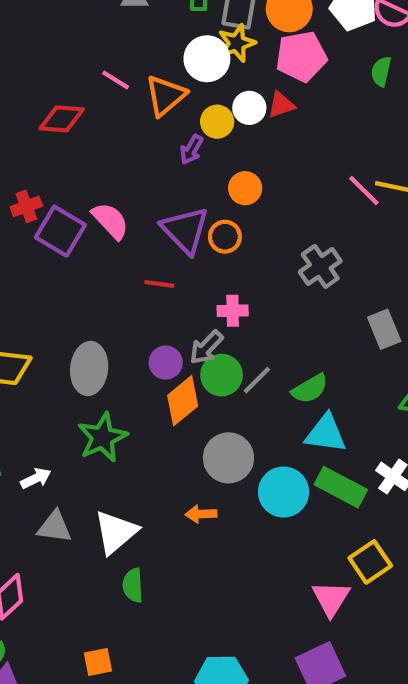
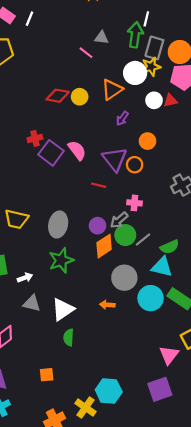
pink line: (116, 80) -> (86, 53), moved
yellow circle: (217, 122) -> (80, 97), moved
cyan triangle: (326, 434) -> (162, 267), moved

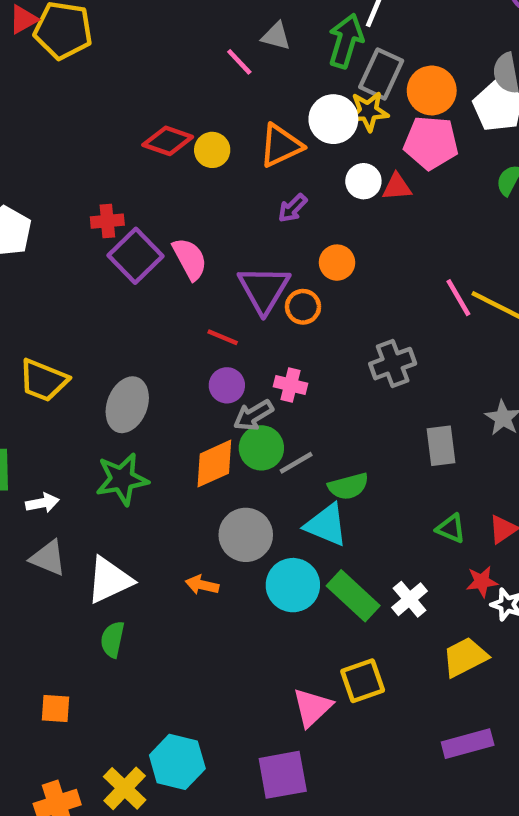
purple circle: (98, 226) -> (227, 385), moved

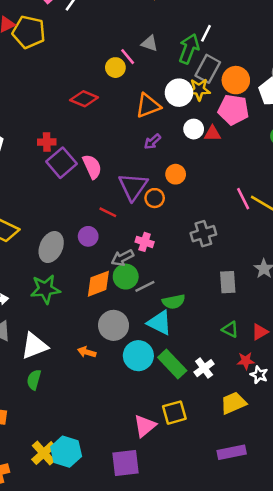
yellow circle: (212, 150) -> (115, 68), moved
purple circle: (227, 385) -> (88, 236), moved
yellow cross: (125, 788) -> (44, 453), moved

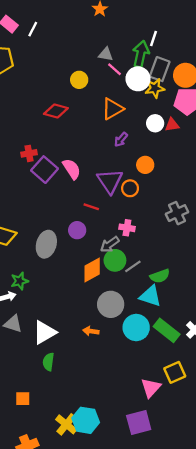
pink line: (128, 57) -> (114, 69), moved
white circle: (179, 93) -> (138, 79), moved
green star: (45, 289) -> (20, 281), moved, size x0.7

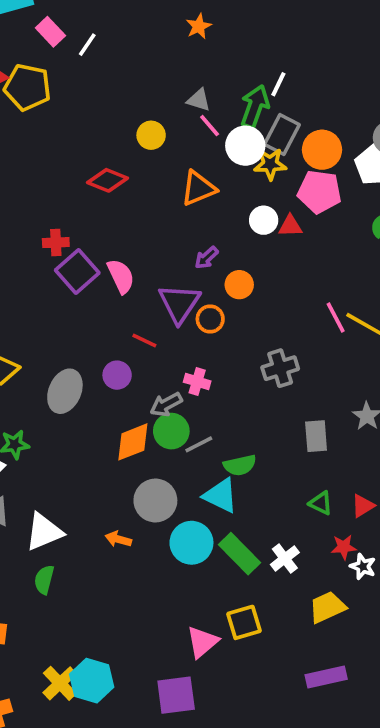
purple arrow: (121, 139) -> (206, 258), moved

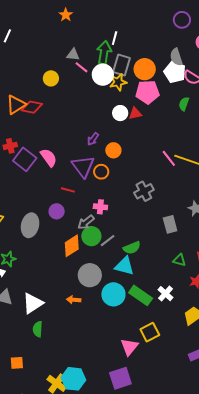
orange triangle: (198, 188) -> (16, 105), moved

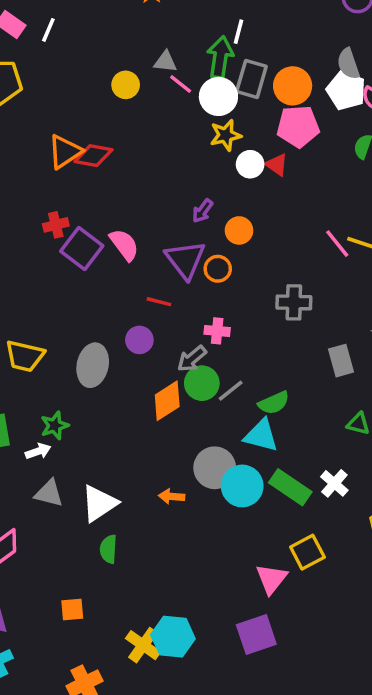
yellow circle: (51, 78) -> (126, 85), moved
yellow star: (118, 82) -> (226, 135), moved
red triangle: (135, 114) -> (277, 165), turned 48
gray cross: (144, 191) -> (294, 302), turned 30
gray circle: (90, 275) -> (215, 468), moved

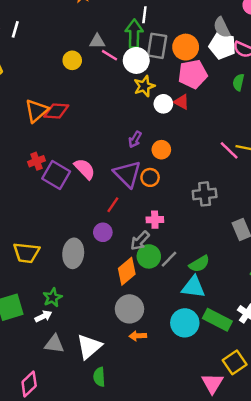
red line: (159, 302) -> (113, 205), turned -63
gray circle: (215, 468) -> (129, 309), moved

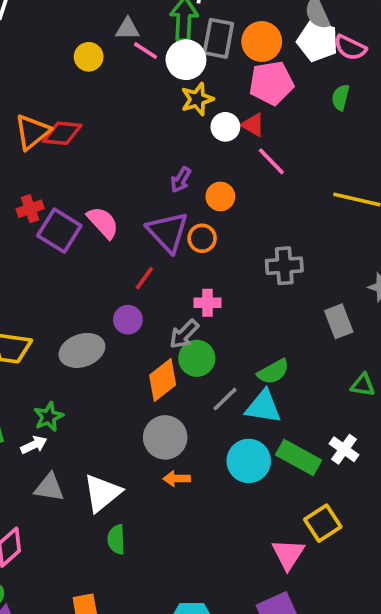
pink line: (229, 150) -> (271, 161), moved
gray ellipse: (73, 253) -> (82, 350), turned 64
gray line: (169, 259) -> (225, 399), moved

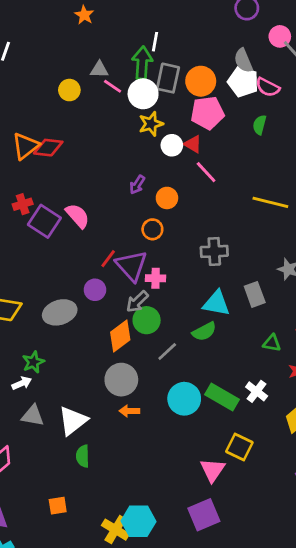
purple triangle: (168, 232) -> (131, 266), moved
cyan triangle: (263, 407) -> (216, 303), moved
yellow square: (323, 523) -> (239, 447), turned -32

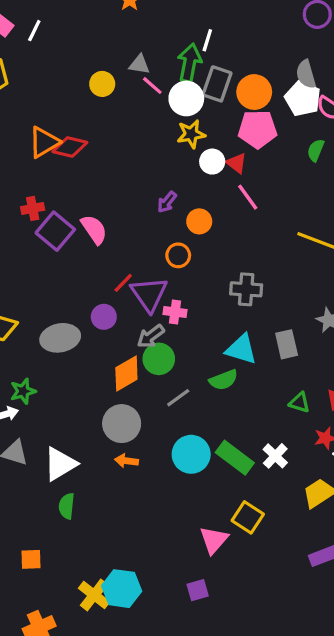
purple square: (204, 515) -> (198, 590), size x0.6

